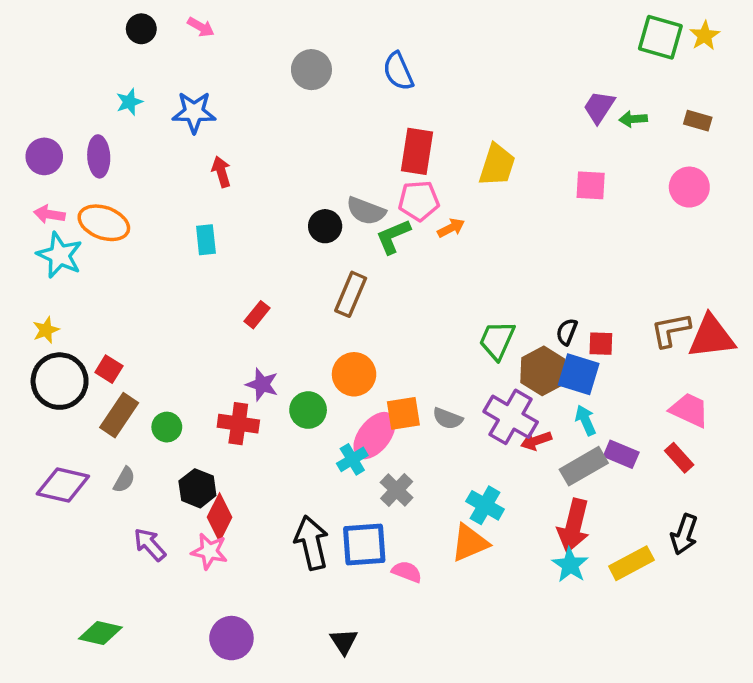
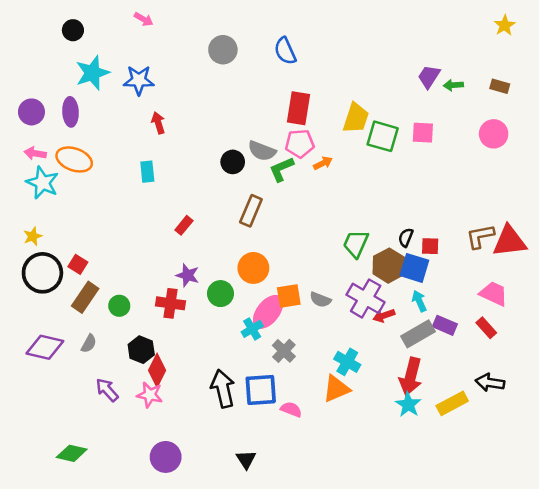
black circle: (141, 29) -> (73, 30), moved
green square: (660, 37) -> (383, 136), moved
cyan star: (129, 102) -> (92, 73), size x1.8
black arrow: (684, 534) -> (490, 383), turned 80

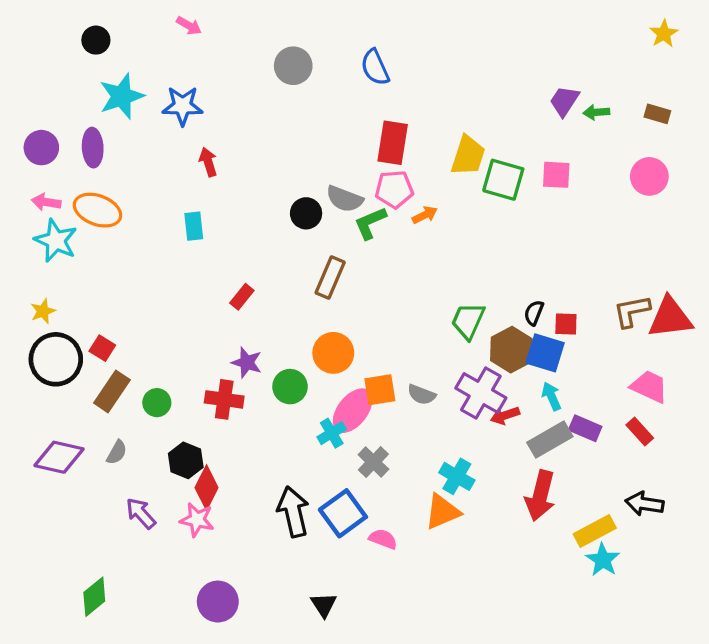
blue square: (261, 390) -> (343, 513), turned -32
cyan star: (408, 405) -> (603, 560), moved
green diamond: (72, 453) -> (94, 597), turned -52

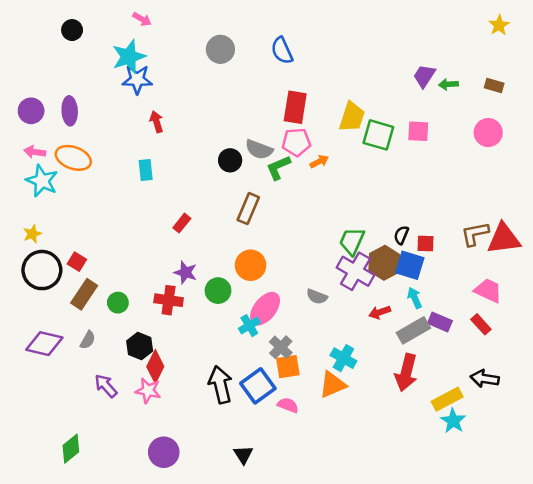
cyan star: (122, 96) -> (129, 57), moved
orange square: (380, 390) -> (288, 367), moved
purple cross: (481, 393) -> (355, 271), moved

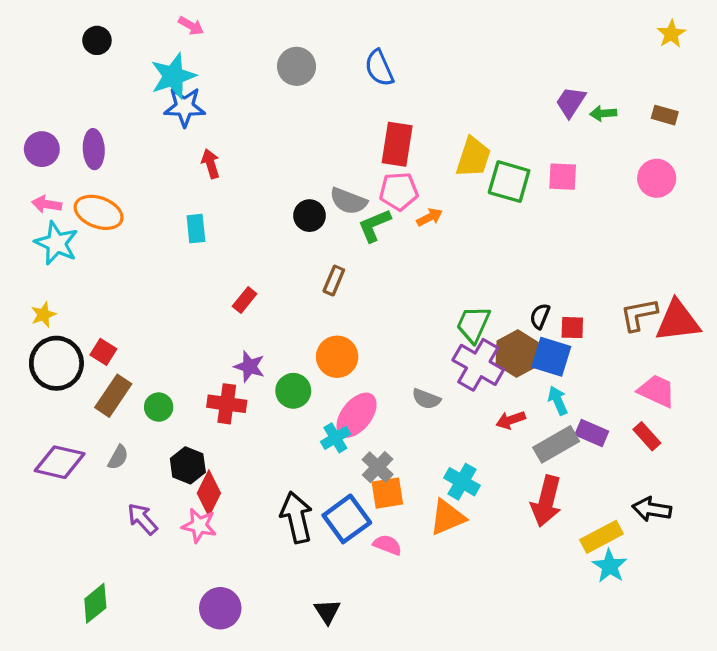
brown rectangle: (248, 209) -> (334, 280), size x0.7

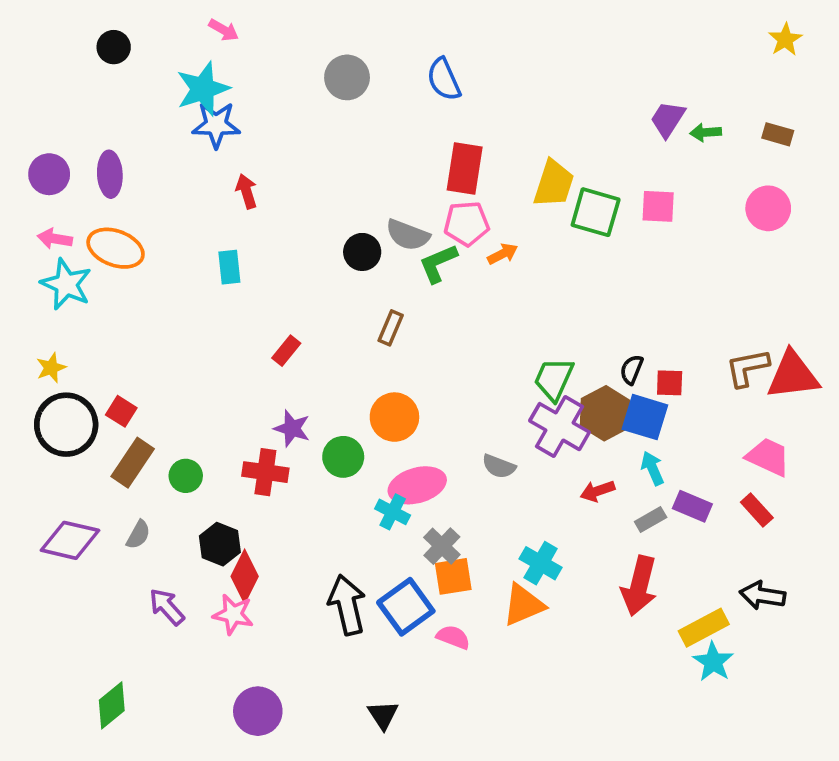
pink ellipse: (357, 415) -> (417, 485), turned 36
cyan cross: (335, 438) -> (393, 512), turned -32
gray rectangle: (556, 444) -> (651, 519), size x0.6

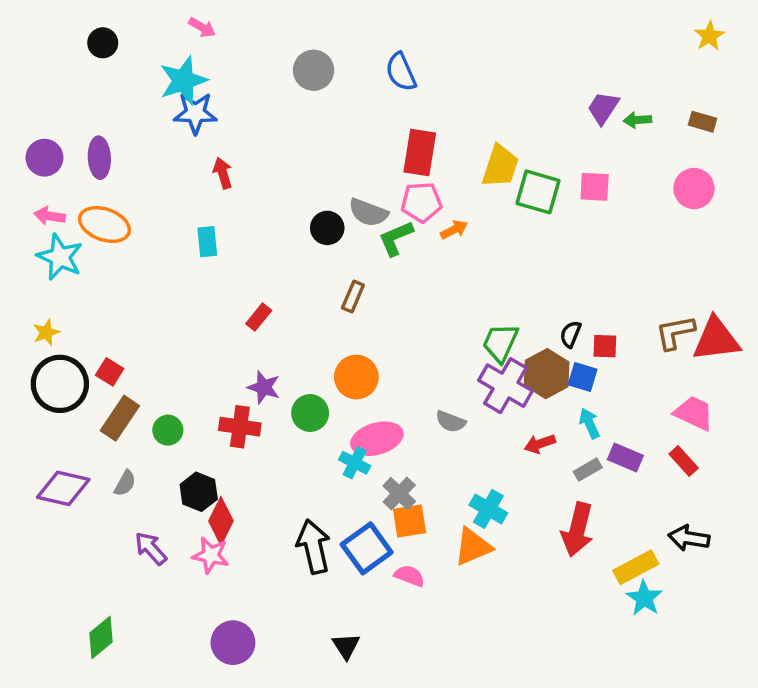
blue square: (645, 417) -> (583, 377), size x0.7

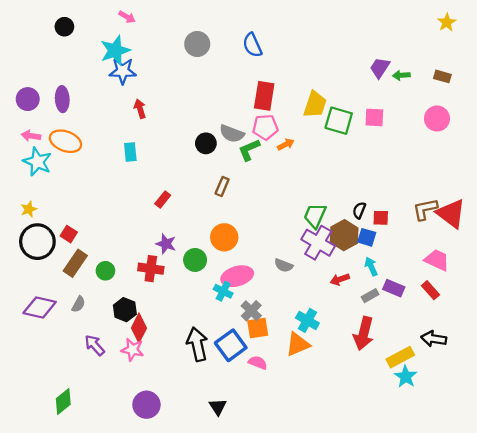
red triangle: (716, 339) -> (451, 214), turned 44

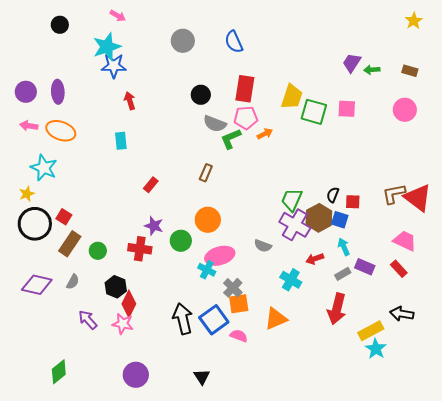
black circle: (206, 143) -> (201, 95), moved
cyan star: (37, 162) -> (44, 168), moved
cyan cross: (307, 320) -> (291, 280), moved

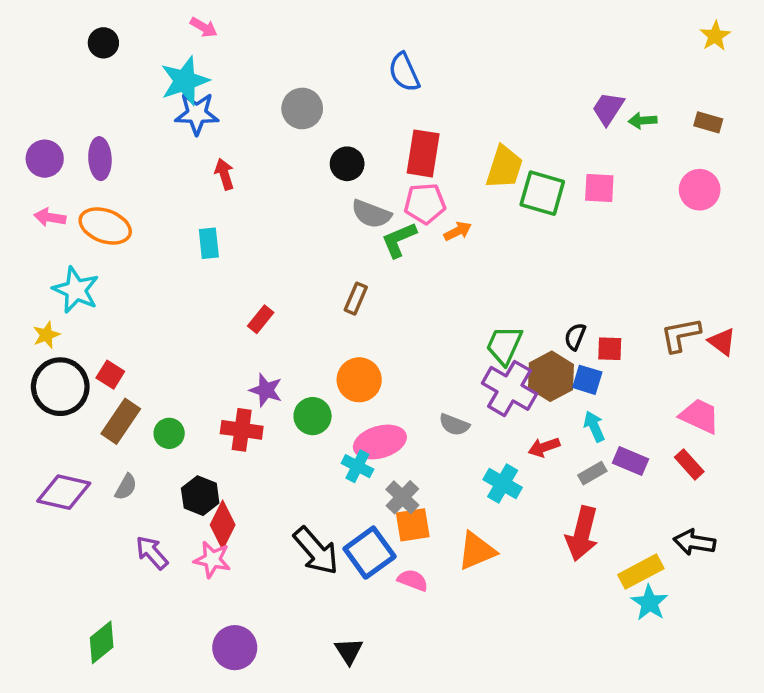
gray circle: (183, 41) -> (302, 108), moved
red triangle: (418, 198) -> (722, 342), size x0.6
black arrow: (183, 319) -> (316, 551), turned 152

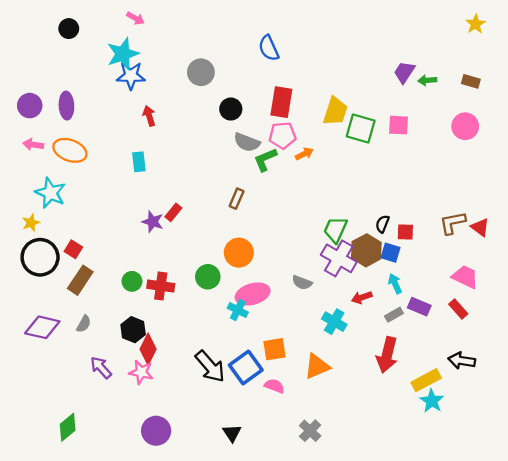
purple star: (266, 390) -> (153, 222), moved
green circle: (169, 433) -> (132, 281), moved
gray cross: (402, 497) -> (310, 431), moved

